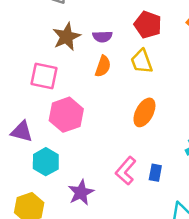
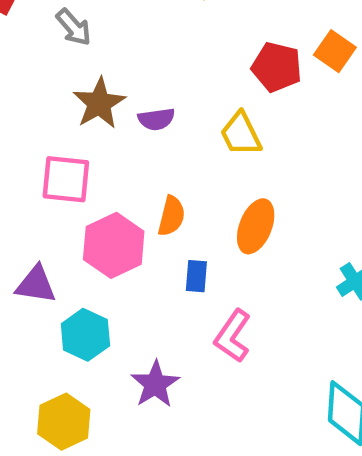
red pentagon: (148, 25) -> (277, 67), moved
purple semicircle: (102, 37) -> (156, 119), moved
orange semicircle: (103, 66) -> (171, 216), moved
blue rectangle: (155, 173) -> (196, 276), moved

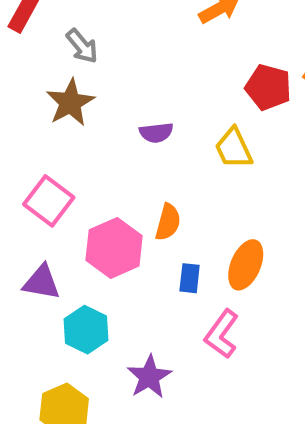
brown star: (99, 103) -> (70, 103), moved
pink square: (66, 179) -> (49, 201), moved, turned 30
orange ellipse: (256, 226) -> (246, 265), moved

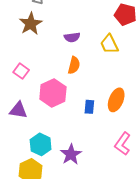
pink square: (49, 201) -> (21, 71), size x0.7
orange semicircle: (168, 222) -> (74, 65), moved
cyan hexagon: (86, 330) -> (41, 144), moved
pink L-shape: (222, 334) -> (123, 144), moved

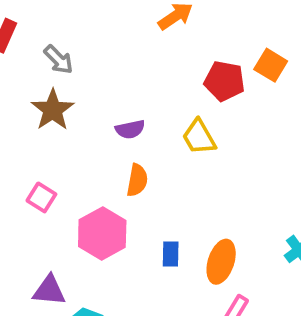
orange ellipse: (116, 100) -> (221, 262), moved
purple triangle: (18, 110) -> (49, 290), moved

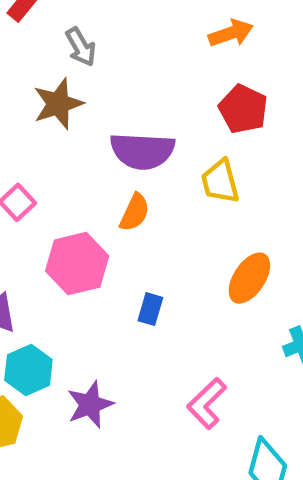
red pentagon: (224, 81) -> (243, 109), moved
purple semicircle: (130, 129) -> (142, 151), size x1.8
orange ellipse: (221, 262) -> (249, 278), moved

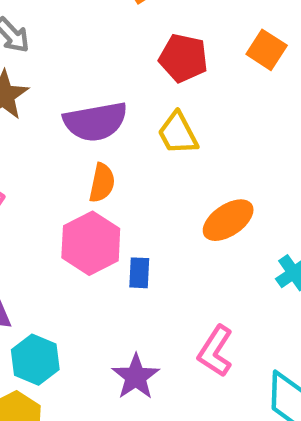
pink hexagon: (77, 264) -> (91, 243), moved
orange ellipse: (249, 278) -> (228, 220), turned 36
purple star: (90, 405) -> (136, 377), moved

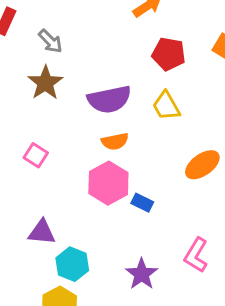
orange semicircle: (102, 183) -> (115, 141), turned 68
blue rectangle: (139, 273) -> (142, 203), turned -65

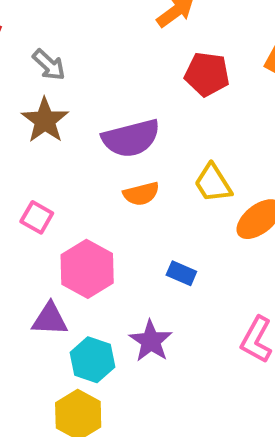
yellow trapezoid: (166, 106) -> (213, 183), moved
pink hexagon: (108, 183) -> (87, 269), moved
purple star: (142, 274) -> (151, 341), moved

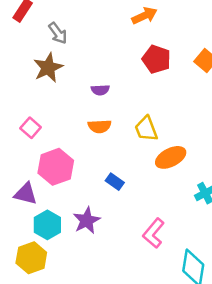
purple semicircle: (131, 138) -> (100, 90), size x0.5

